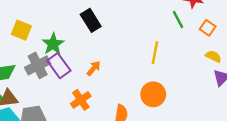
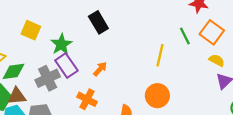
green line: (178, 20) -> (185, 36), moved
orange square: (208, 28) -> (212, 32), size x1.5
gray cross: (38, 65) -> (48, 78), moved
orange cross: (81, 100) -> (87, 99), turned -30

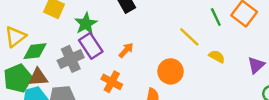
yellow line: (160, 55) -> (189, 37), turned -60
yellow semicircle: (217, 60) -> (217, 56), moved
orange circle: (157, 96) -> (171, 71), moved

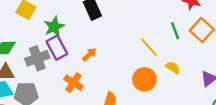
orange circle: (171, 71) -> (144, 79), moved

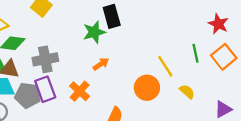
green star: (54, 27) -> (94, 32), moved
purple rectangle: (57, 48) -> (45, 89), moved
orange circle: (144, 79) -> (147, 88), moved

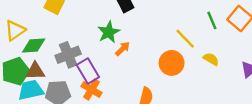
green star: (94, 32) -> (109, 32), moved
purple rectangle: (45, 89) -> (88, 71), moved
orange cross: (80, 91) -> (92, 89), moved

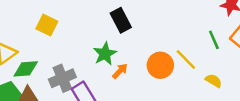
orange circle: (172, 63) -> (160, 65), moved

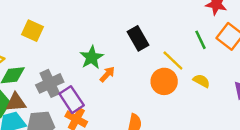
black rectangle: (121, 20) -> (138, 38), moved
orange circle: (160, 65) -> (164, 81), moved

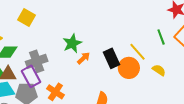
black rectangle: (138, 38) -> (112, 58), moved
purple rectangle: (72, 100) -> (31, 76), moved

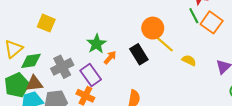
green line: (161, 37) -> (194, 16), moved
orange circle: (129, 68) -> (153, 28), moved
purple rectangle: (31, 76) -> (91, 75), moved

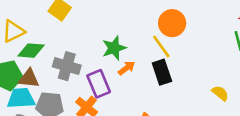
orange circle: (153, 28) -> (172, 23), moved
yellow line: (165, 44) -> (161, 47), moved
gray cross: (62, 67) -> (67, 66), turned 30

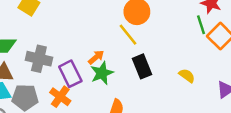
green star: (114, 48) -> (102, 73), moved
black rectangle: (162, 72) -> (142, 66), moved

